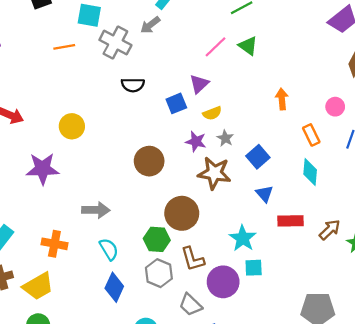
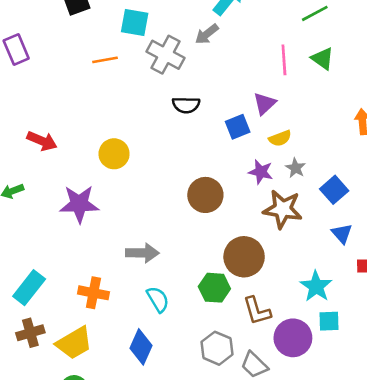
pink line: (215, 47) -> (284, 60), turned -50
gray hexagon: (159, 273) -> (217, 348), moved
blue diamond: (114, 287) -> (141, 347), moved

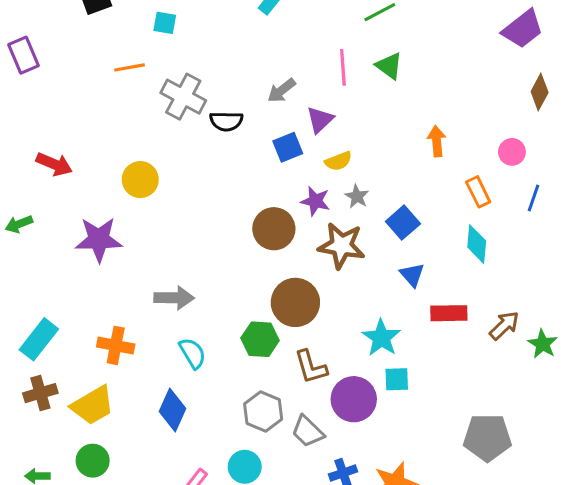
cyan square: (135, 22) -> (165, 23), size x0.7
gray arrow: (207, 34) -> (282, 90), moved
gray cross: (166, 55) -> (183, 97), moved
brown circle: (205, 195) -> (274, 229), moved

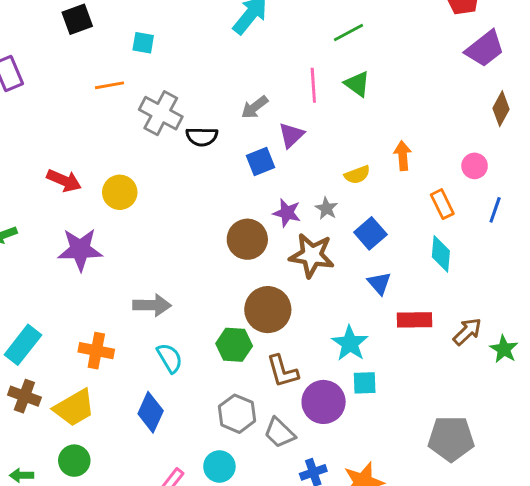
yellow semicircle: (338, 161) -> (357, 175), moved
red arrow: (54, 164) -> (64, 181), moved
brown cross: (40, 393) -> (24, 396), turned 36

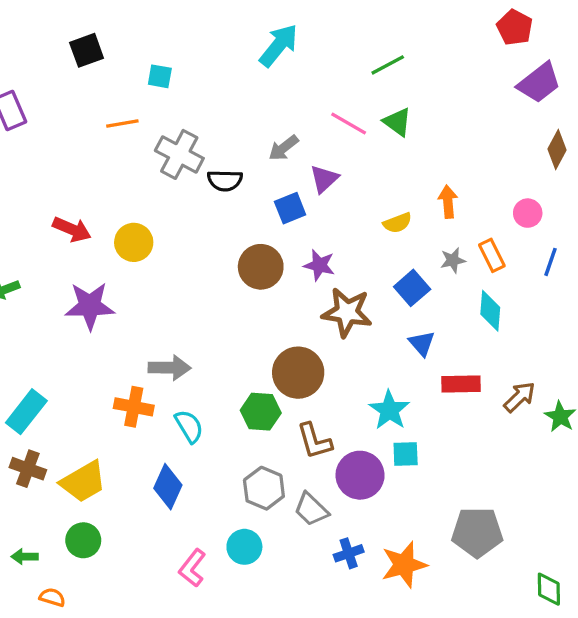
pink line: (313, 85) -> (349, 124), turned -56
gray star: (326, 208) -> (453, 260), moved, turned 30
brown circle: (247, 239) -> (261, 267), moved
orange cross: (96, 351) -> (134, 407), moved
gray pentagon: (451, 439) -> (477, 532), moved

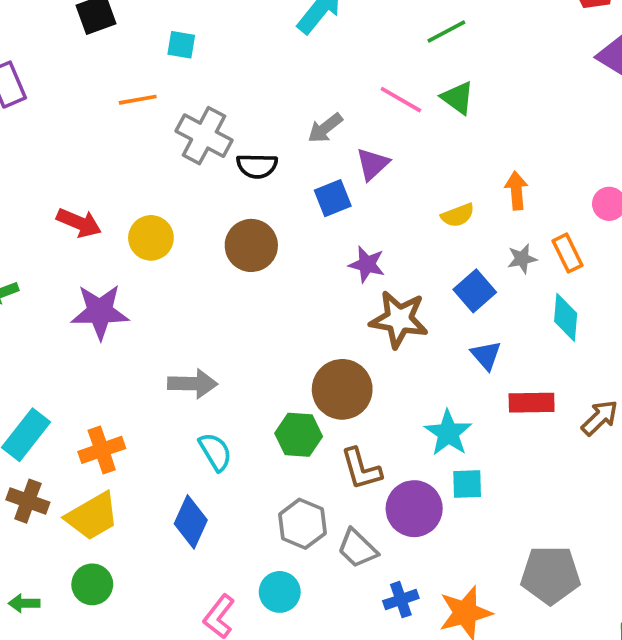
brown circle: (261, 267) -> (251, 245), moved
orange cross: (134, 407) -> (102, 450), moved, turned -30

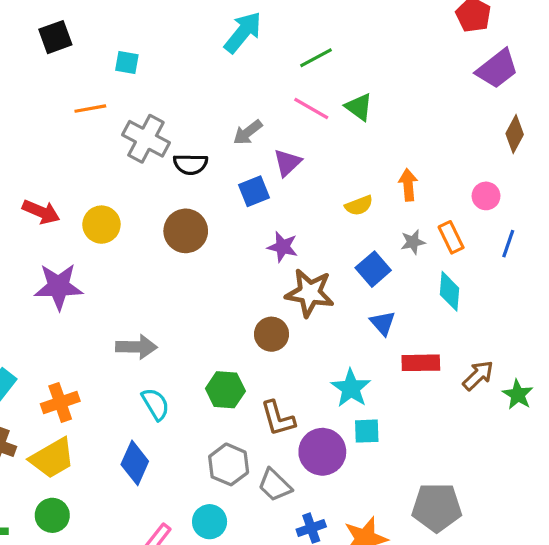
green line: (446, 32) -> (316, 58), moved
brown circle: (342, 389) -> (271, 334), moved, size x0.7

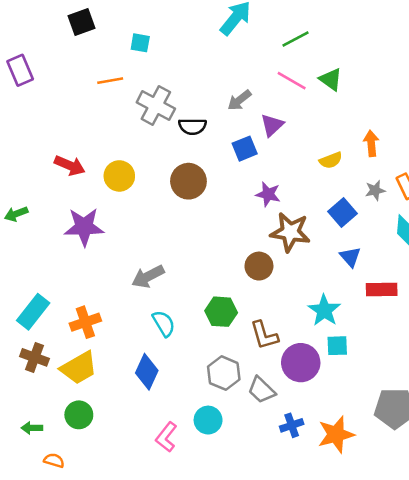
gray arrow: (136, 347) -> (148, 276), turned 152

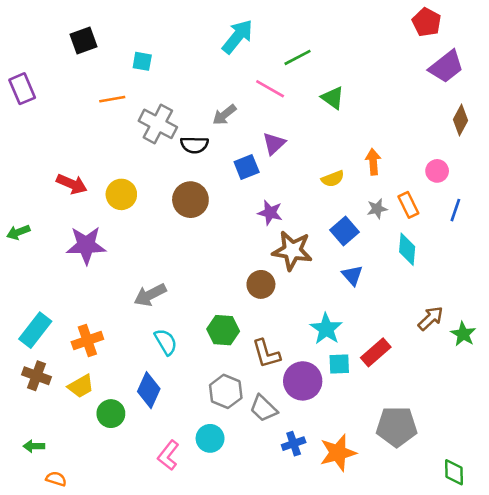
pink line: (292, 81) -> (270, 89), moved
gray arrow: (239, 100) -> (224, 115), moved
red rectangle: (382, 290) -> (376, 352), moved, turned -40
yellow trapezoid: (79, 368) -> (81, 386), size x0.7
green circle: (79, 415) -> (111, 414), moved

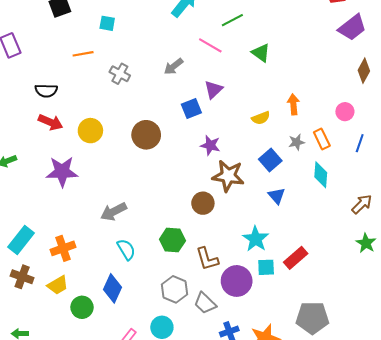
gray cross: (158, 124) -> (120, 74), size x0.7
black semicircle: (194, 145) -> (46, 91), moved
brown arrow: (431, 318) -> (362, 204), moved

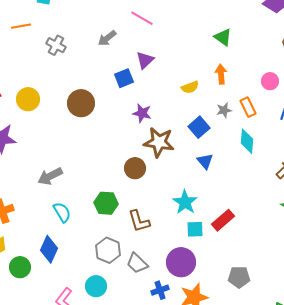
green triangle: (261, 53) -> (223, 37), moved
purple circle: (237, 281) -> (181, 262), moved
gray pentagon: (312, 318) -> (239, 277), size x0.7

